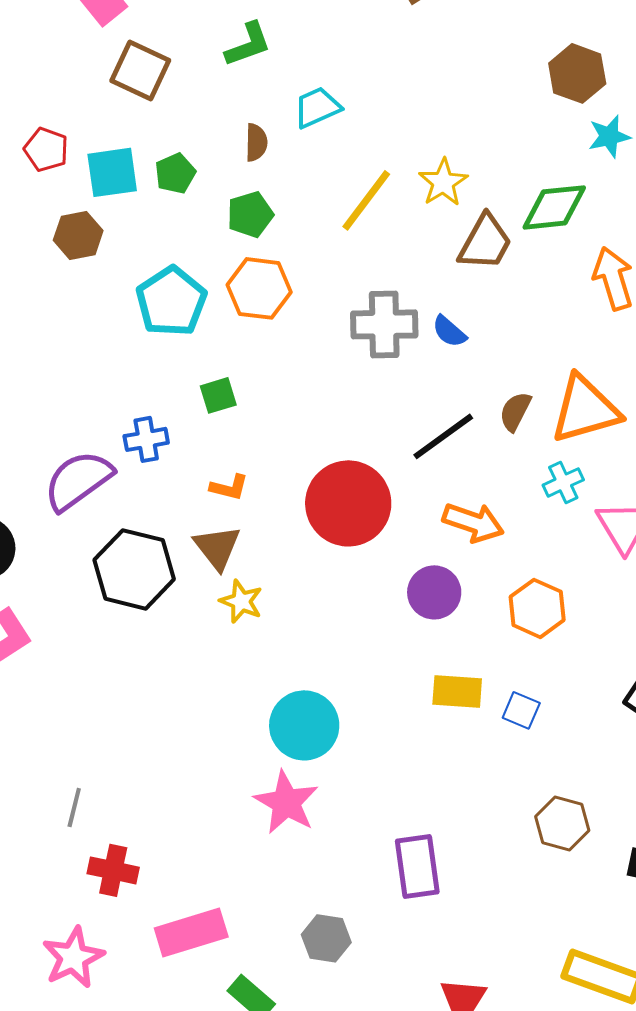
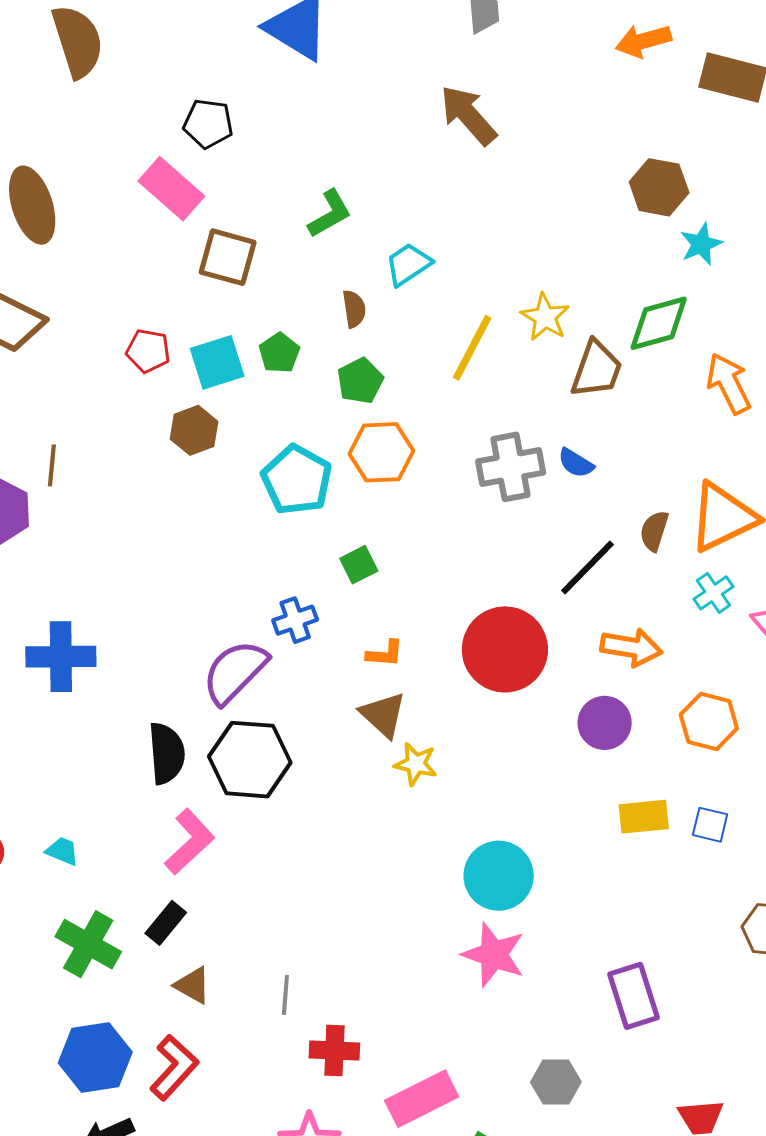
black hexagon: (134, 569) -> (250, 760), moved

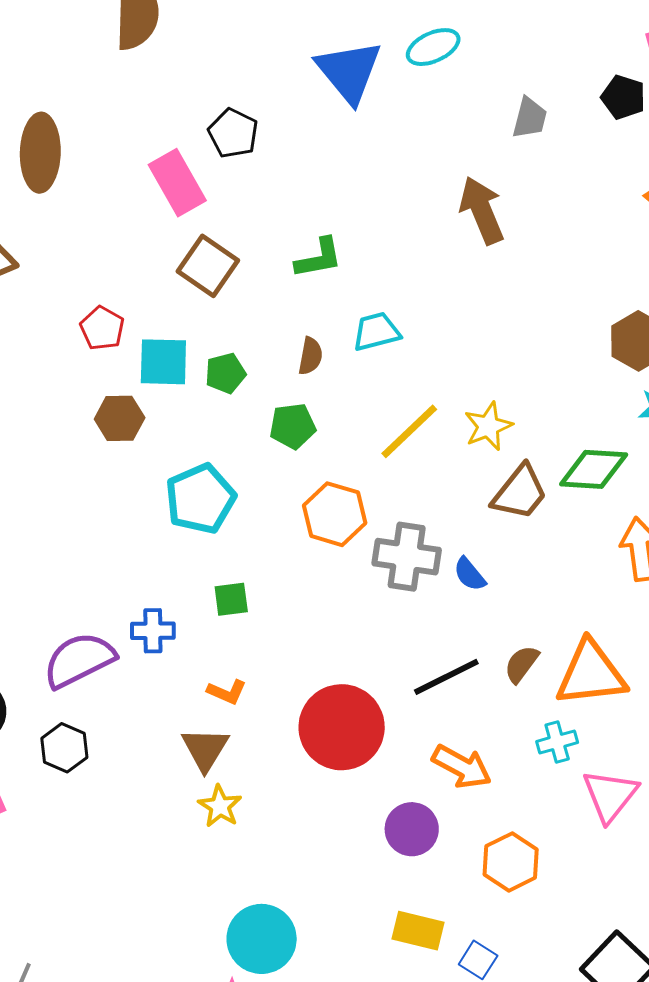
orange hexagon: (381, 452) -> (335, 514), moved
black hexagon: (250, 760) -> (64, 748), size x0.6

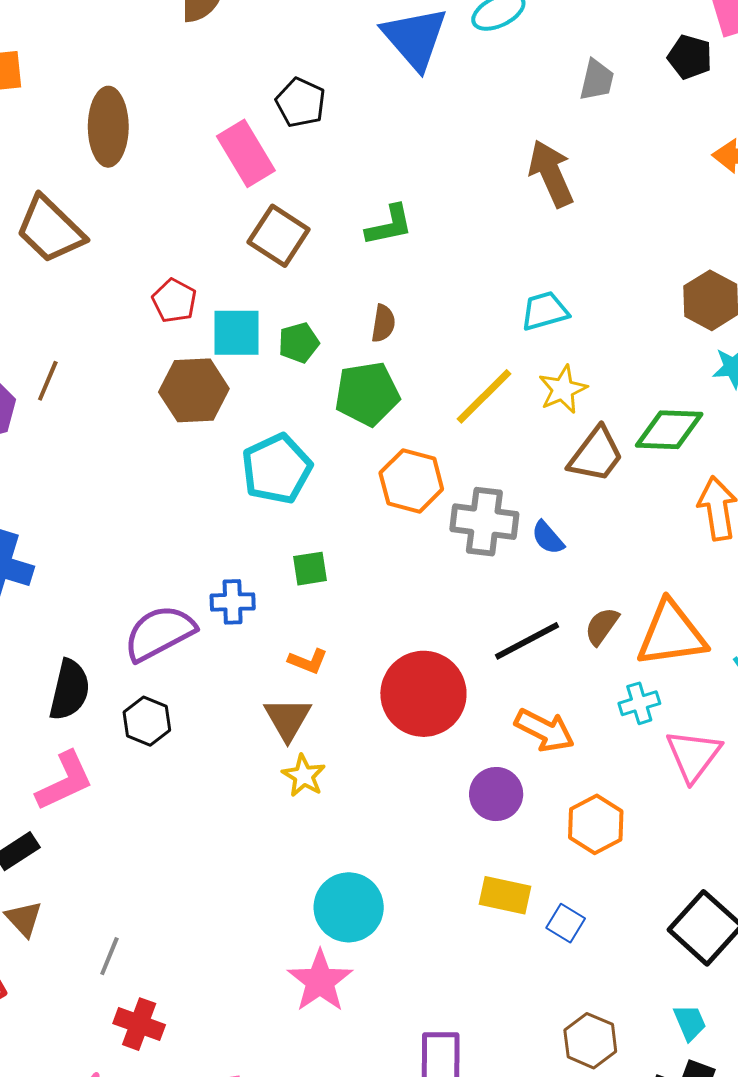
cyan trapezoid: (376, 332) -> (545, 311), moved
brown hexagon: (120, 418) -> (194, 390), size x1.4
green pentagon: (293, 426) -> (367, 394), size x1.4

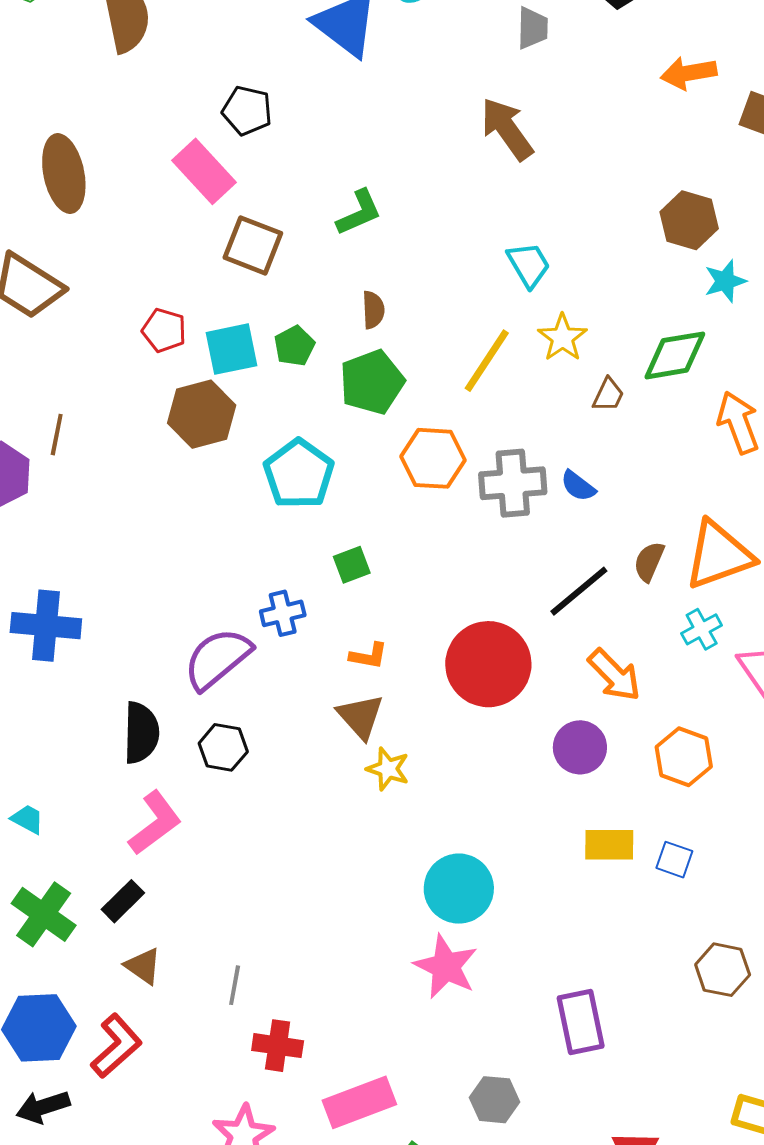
cyan trapezoid: (545, 311) -> (529, 265), turned 87
brown trapezoid: (596, 455) -> (608, 395), size x0.6
orange arrow: (545, 730) -> (614, 675), turned 30

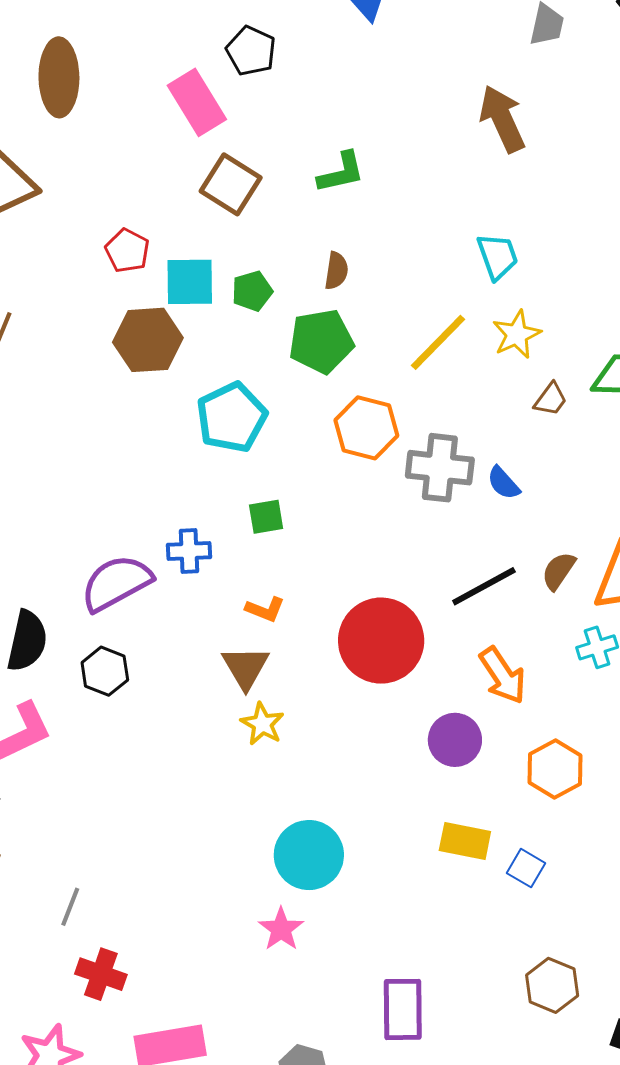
pink star: (446, 967) -> (281, 929), size x0.7

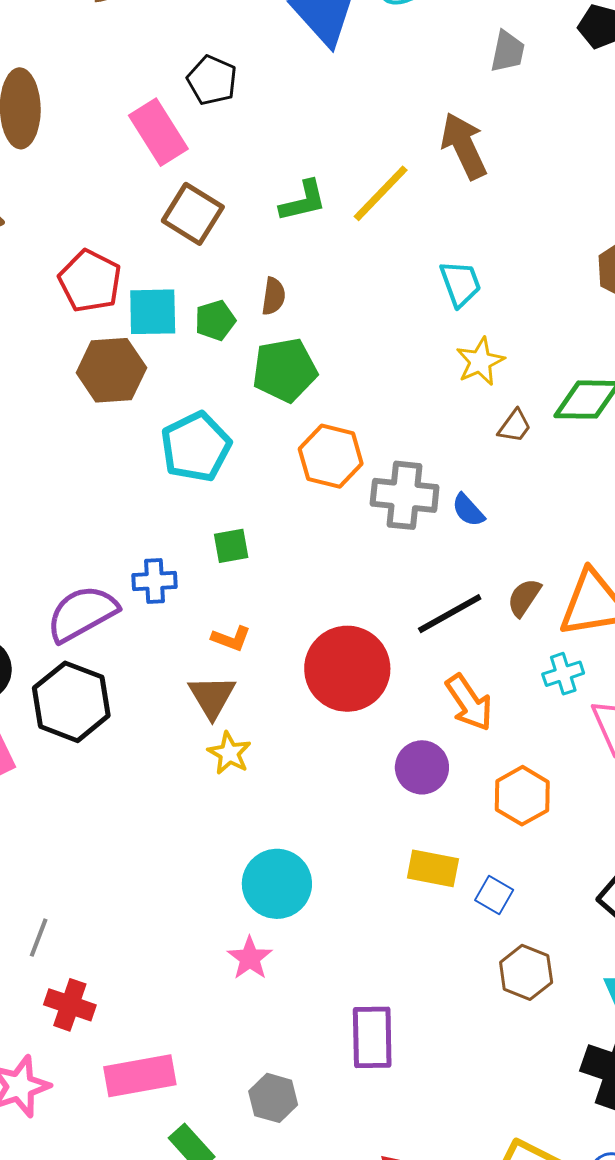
red pentagon: (127, 251) -> (90, 281), size x1.4
brown semicircle: (336, 271) -> (273, 296), moved
yellow line: (438, 342) -> (381, 193), moved
black hexagon: (105, 671) -> (71, 702), size x1.6
brown hexagon: (552, 985) -> (526, 972), moved

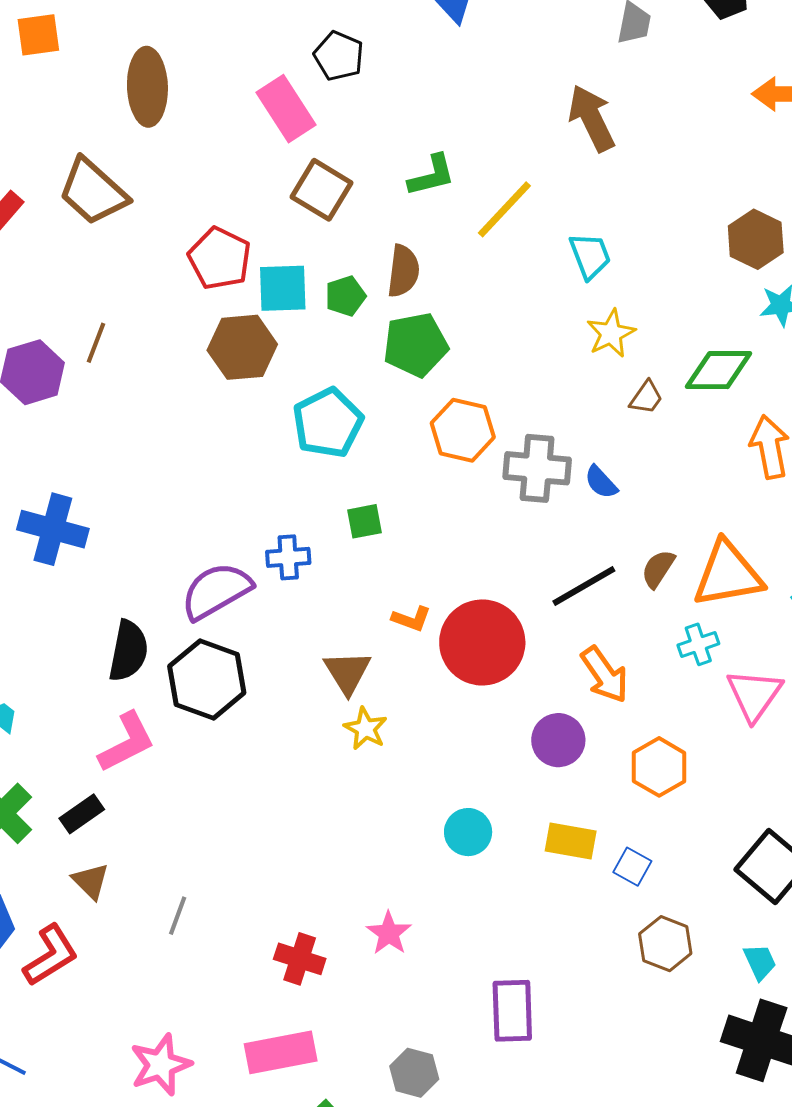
yellow line: (381, 193) -> (504, 209), moved
brown semicircle: (273, 296) -> (403, 271), size x1.4
orange L-shape: (231, 639) -> (411, 619), moved
cyan circle: (277, 884) -> (468, 832), moved, size x0.7
red cross: (70, 1005) -> (300, 959), moved

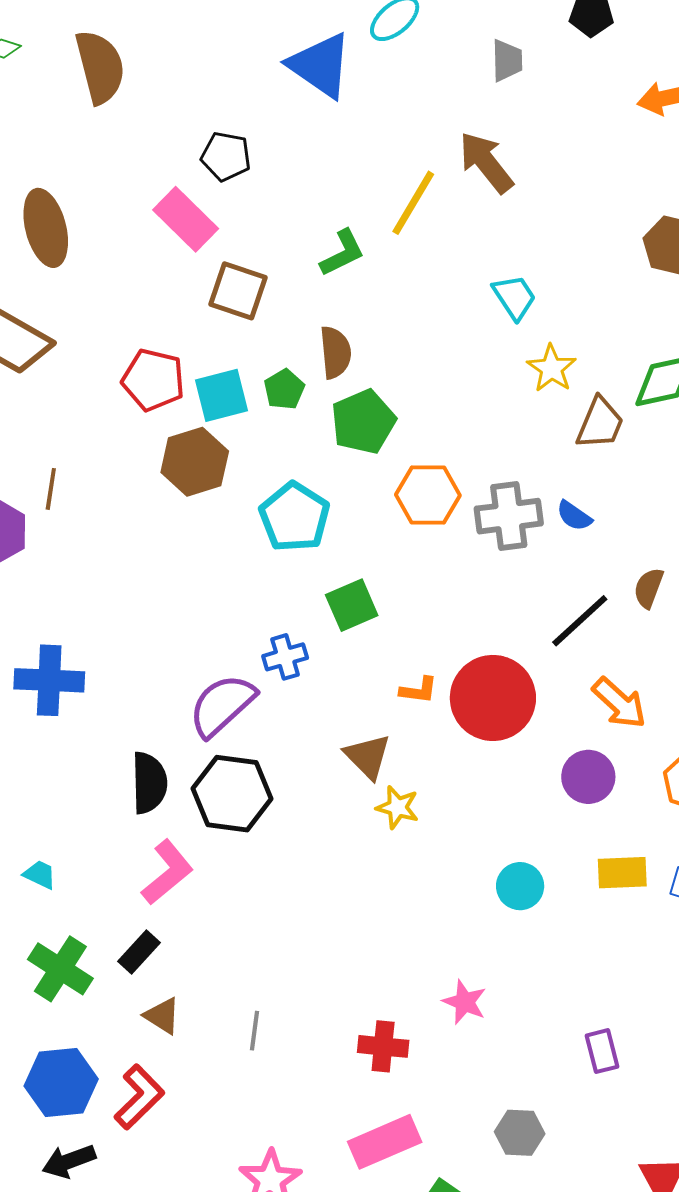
yellow line: (504, 209) -> (413, 203), moved
brown trapezoid: (646, 398) -> (600, 423), size x1.5
green square: (364, 521) -> (352, 605), size x1.4
purple rectangle: (512, 1011) -> (602, 1051), size x0.7

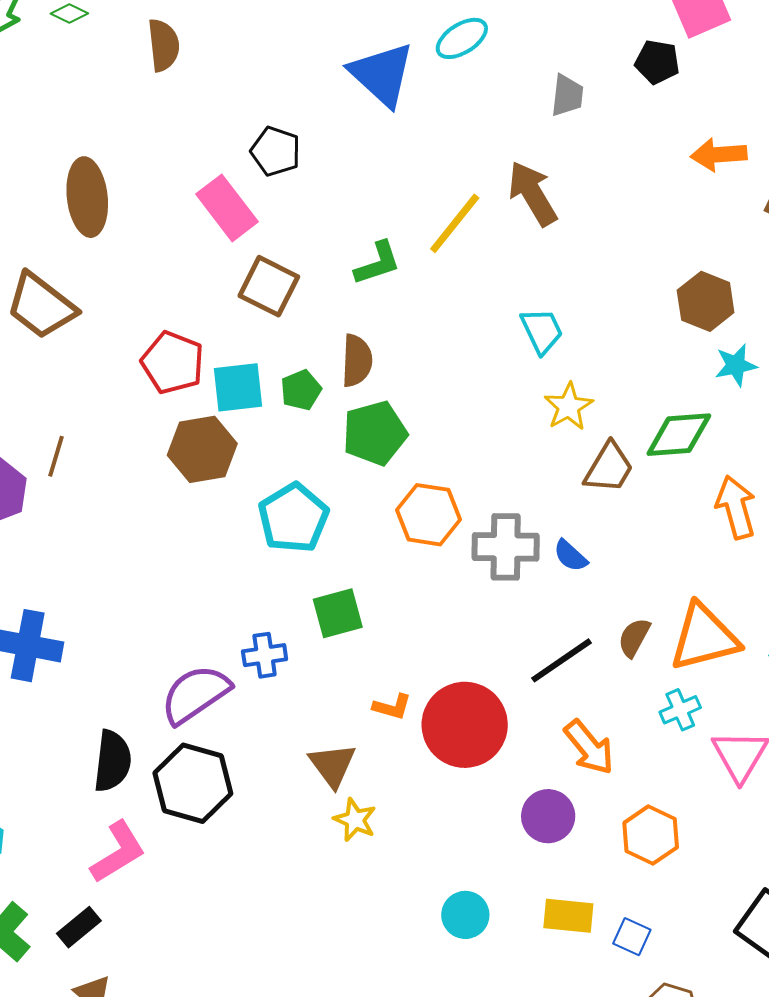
brown semicircle: (100, 67) -> (164, 45), size x0.7

